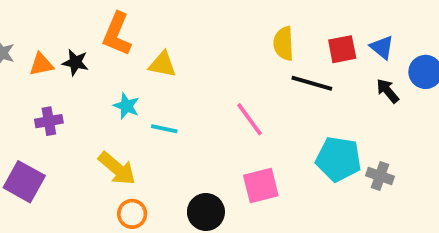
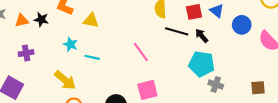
black arrow: (388, 91) -> (202, 36), moved
cyan pentagon: (338, 159) -> (202, 64), moved

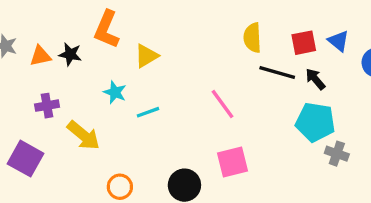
yellow triangle: (91, 21) -> (146, 56), turned -42
cyan line: (92, 57) -> (148, 112), turned -32
yellow arrow: (65, 80) -> (83, 135), moved

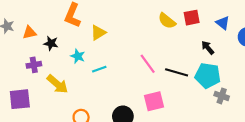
yellow semicircle: (252, 38) -> (167, 21), turned -48
red square: (304, 43) -> (192, 18), moved
black star: (70, 54) -> (51, 43), moved
black line: (277, 72) -> (177, 72), moved
purple square: (25, 159) -> (20, 99), turned -35

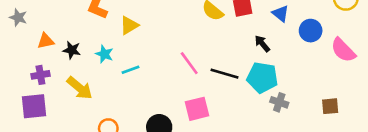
orange triangle: (29, 33) -> (46, 41), moved
black star: (51, 43) -> (72, 50), moved
purple cross: (34, 65) -> (40, 75), moved

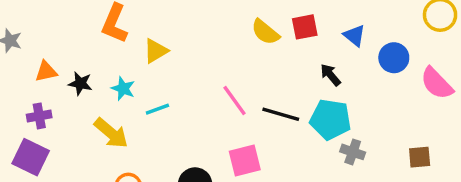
yellow arrow: (80, 88) -> (111, 133), moved
purple square: (34, 106) -> (31, 157), turned 32

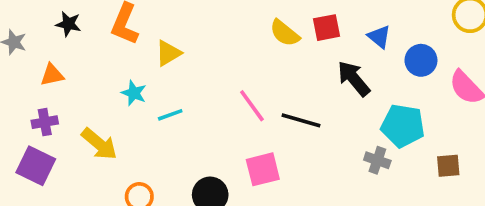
black arrow: (330, 75) -> (354, 78), size x1.5
black star: (80, 83) -> (68, 24), moved
cyan pentagon: (330, 119) -> (403, 126), moved
yellow arrow: (111, 133) -> (99, 144), moved

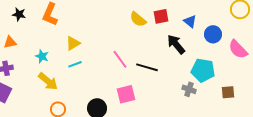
yellow triangle: (168, 53) -> (73, 43), moved
cyan star: (134, 93) -> (42, 56), moved
yellow arrow: (99, 144) -> (48, 81), moved

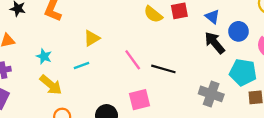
yellow triangle: (73, 43) -> (92, 38), moved
black arrow: (176, 44) -> (215, 43), moved
cyan pentagon: (203, 70) -> (243, 72), moved
gray cross: (189, 89) -> (211, 94), size x1.5

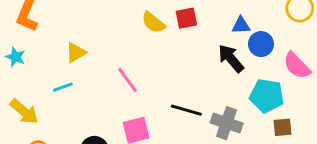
blue triangle: (212, 17) -> (241, 25), moved, turned -42
cyan star: (44, 56) -> (15, 57), moved
black line: (163, 69) -> (186, 110), moved

